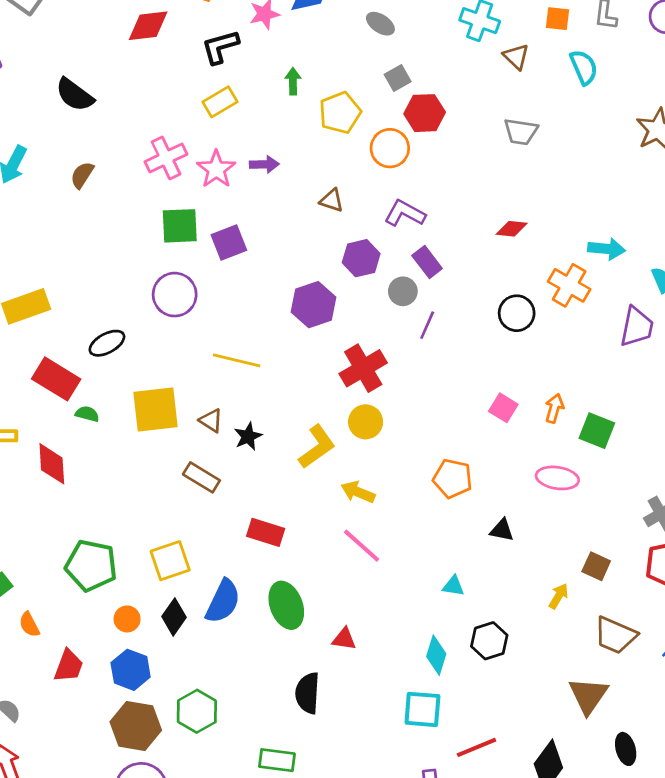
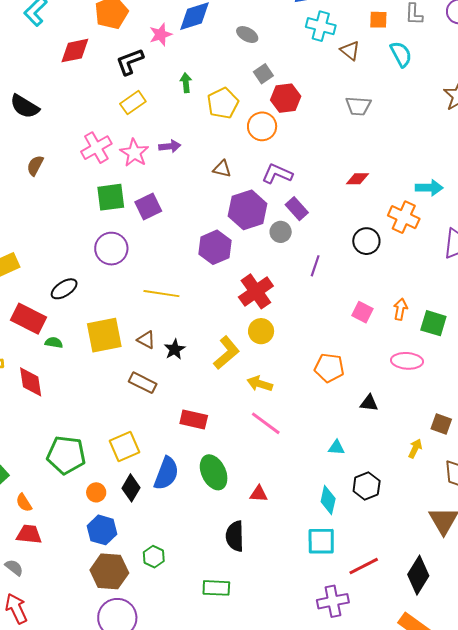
purple hexagon: (361, 258) -> (248, 210), size x1.4
purple line: (427, 325) -> (315, 266), moved
red trapezoid: (69, 666) -> (29, 534), moved, turned -100
green hexagon: (197, 711) -> (154, 557), size x0.7

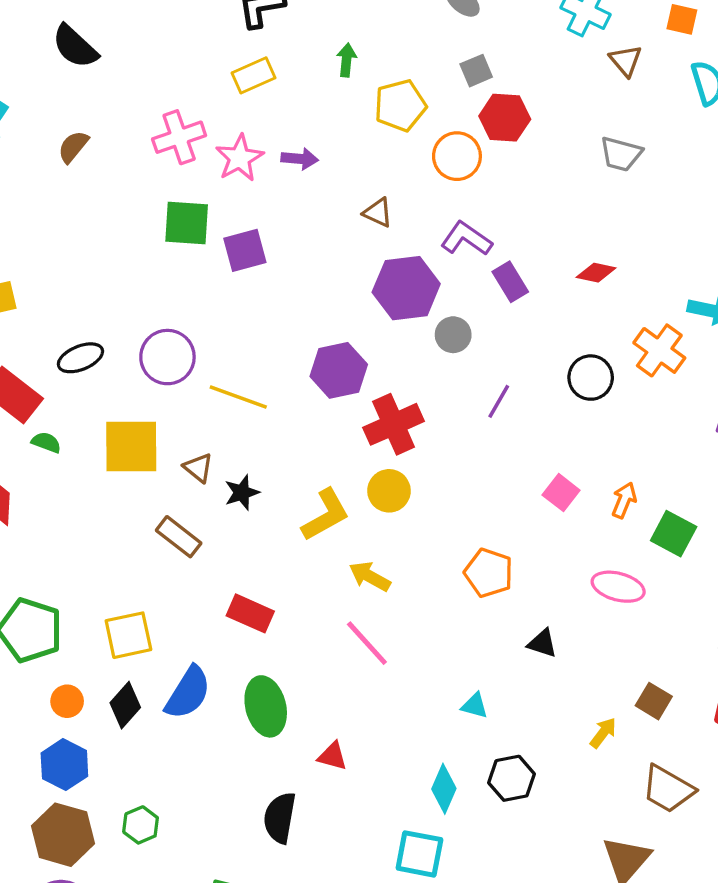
purple rectangle: (297, 209) -> (510, 282), moved
purple hexagon: (215, 247) -> (339, 370), moved
purple circle: (111, 249) -> (167, 357), moved

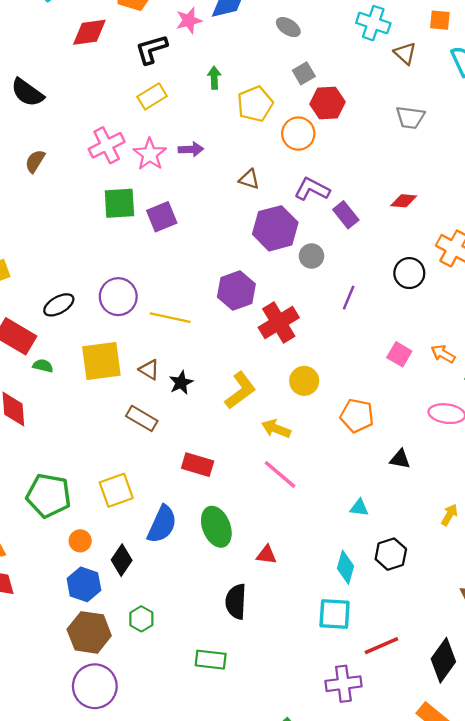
yellow circle: (389, 491) -> (304, 381), moved
orange arrow: (624, 500) -> (443, 354), turned -75
black diamond: (125, 705) -> (122, 560), moved

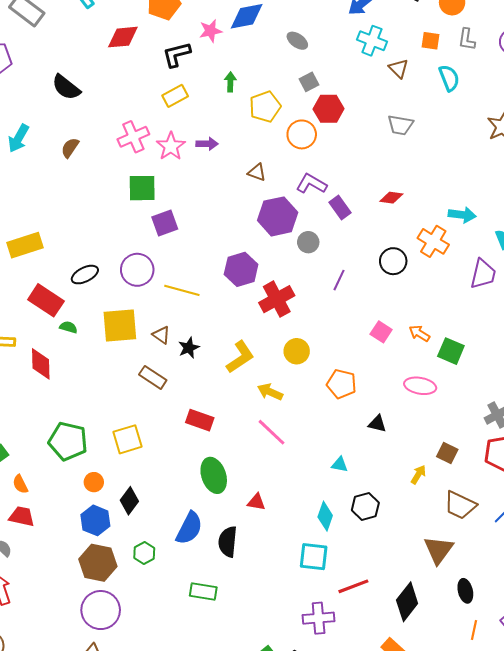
purple square: (162, 217) -> (165, 223), moved
blue semicircle: (162, 524) -> (189, 528), moved

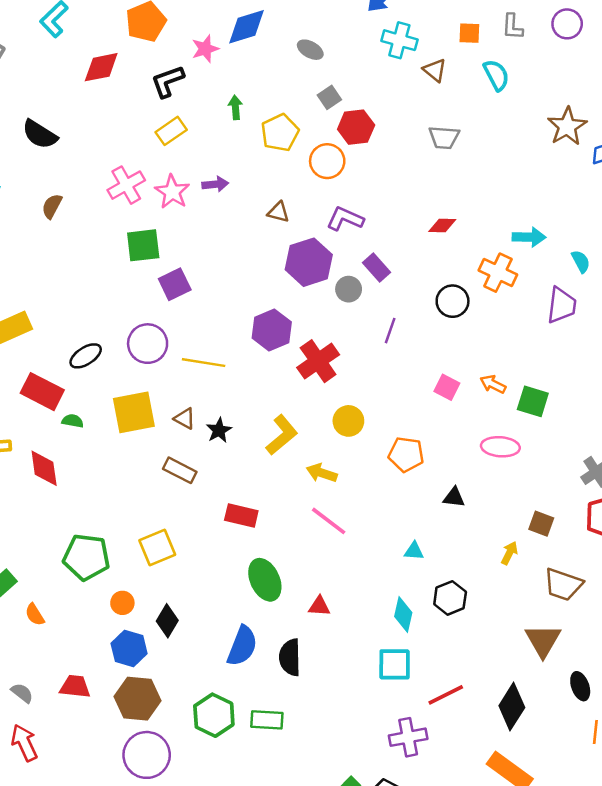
purple rectangle: (340, 207) -> (376, 267), moved
red trapezoid: (22, 516) -> (75, 687), moved
green hexagon: (144, 553) -> (214, 715), moved, size x1.6

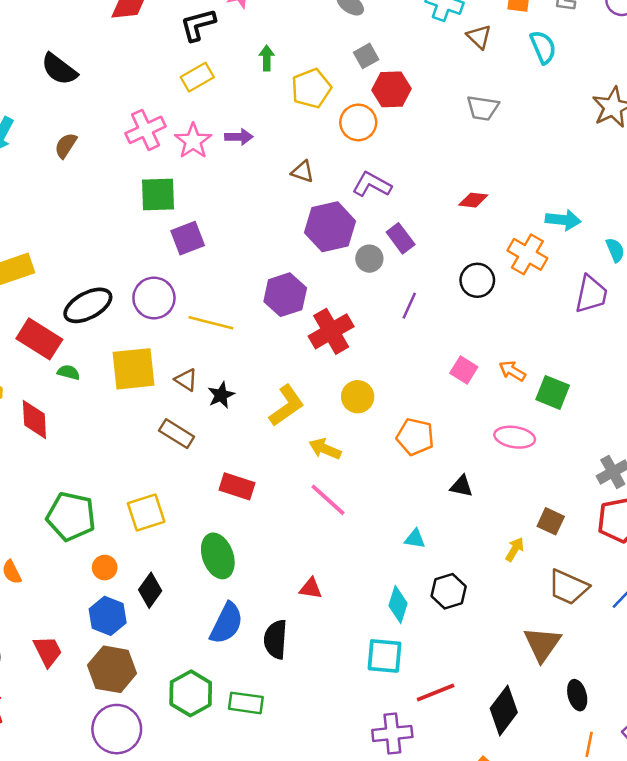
black ellipse: (86, 356) -> (88, 305), size x1.4
green ellipse: (265, 580) -> (218, 556), moved
red trapezoid: (75, 687) -> (48, 651), turned 52

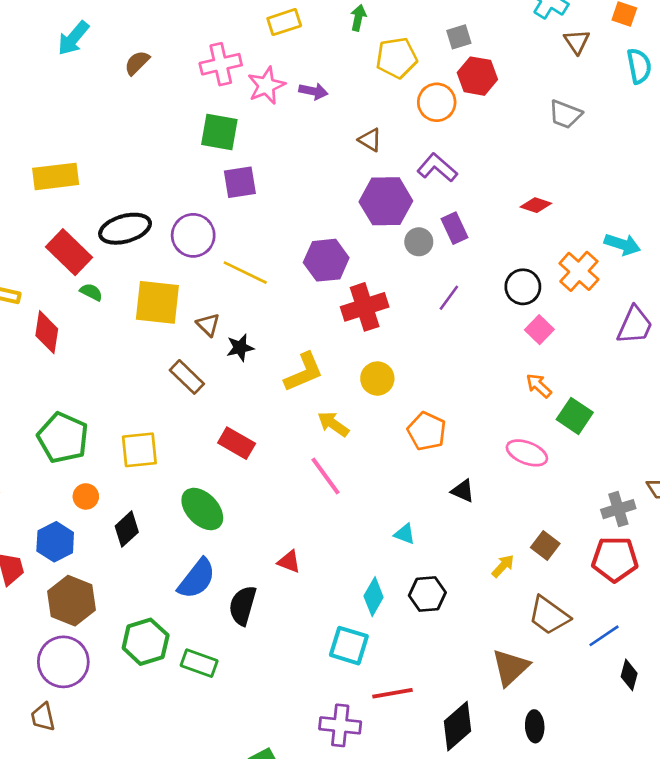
pink square: (464, 370) -> (539, 330), moved
green ellipse: (218, 556) -> (202, 509), turned -36
blue hexagon: (108, 616) -> (55, 542), moved

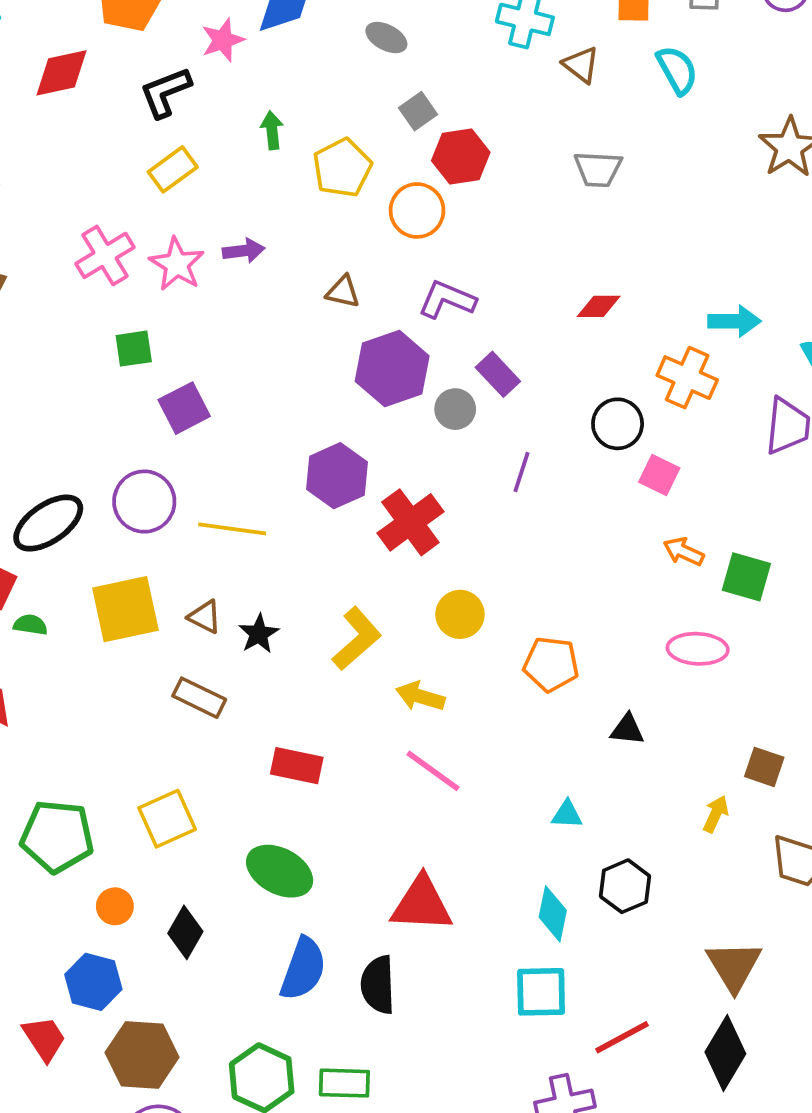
green square: (219, 132) -> (134, 349), size x0.7
red triangle: (289, 562) -> (422, 904), size x1.8
brown triangle: (510, 667) -> (734, 966), moved

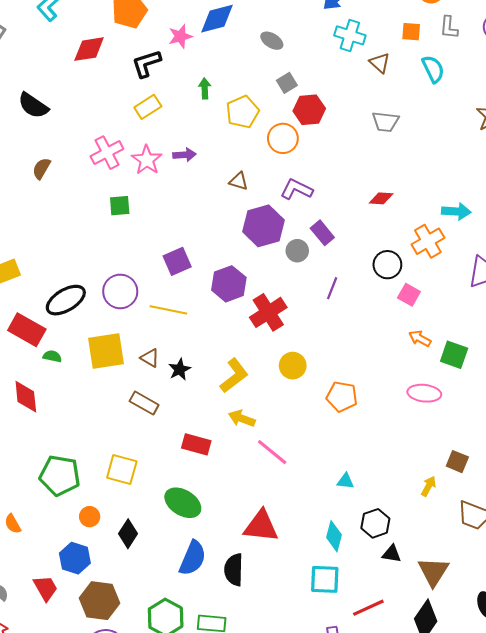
orange cross: (687, 378) -> (428, 241), turned 32
purple square: (184, 408) -> (177, 261), moved
yellow arrow: (420, 696) -> (242, 418), moved
black triangle: (627, 729) -> (392, 554), moved
yellow square: (167, 819) -> (122, 469), turned 36

